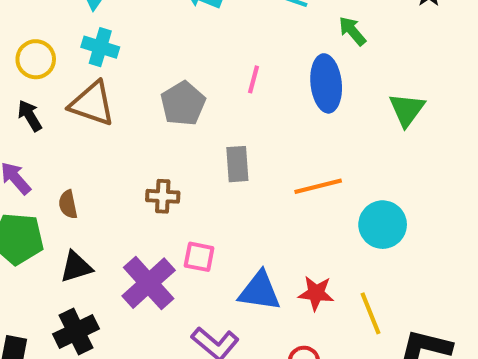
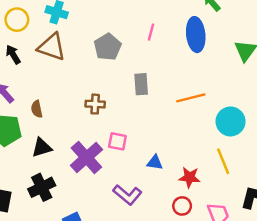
blue triangle: (260, 291) -> (155, 162), size x0.6
red star: (316, 293) -> (190, 177), moved
yellow line: (370, 313) -> (223, 161), moved

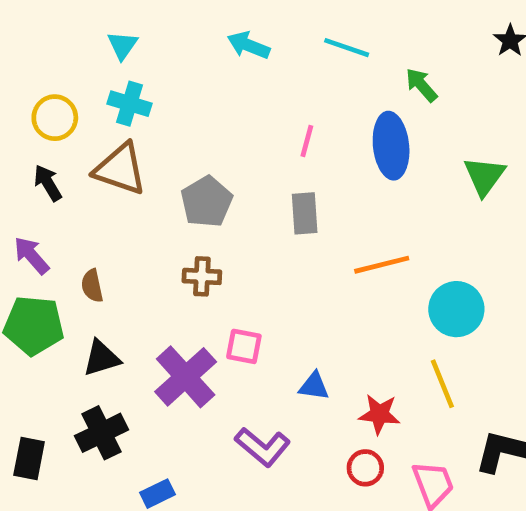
gray pentagon: (108, 47) -> (207, 202), moved
gray rectangle: (141, 84) -> (305, 213), moved

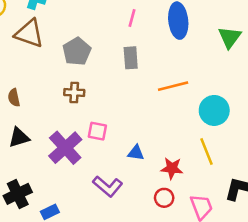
black cross: (101, 433) -> (18, 194), moved

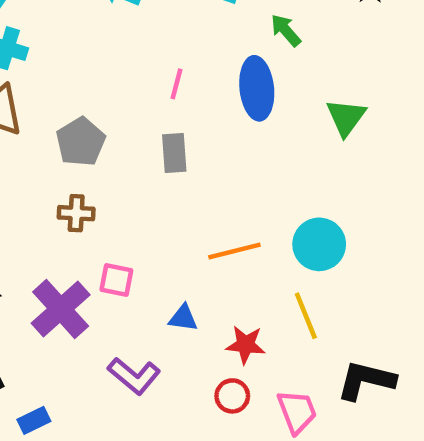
orange line: (173, 86) -> (234, 251), moved

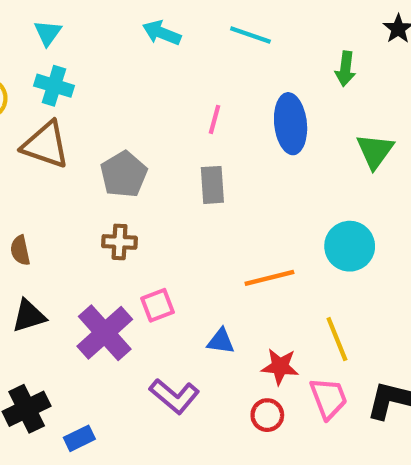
green arrow: (286, 30) -> (345, 69), moved, turned -132
cyan circle: (319, 244) -> (350, 246), moved
pink square: (116, 280) -> (158, 305), turned -32
pink trapezoid: (297, 412) -> (329, 398), moved

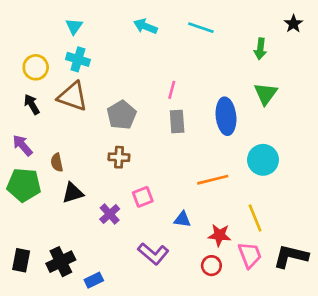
pink line: (215, 119) -> (172, 90), moved
blue ellipse: (291, 124) -> (226, 116), moved
green triangle: (375, 151) -> (266, 94), moved
black triangle: (29, 316) -> (73, 193), moved
purple cross: (105, 333) -> (110, 214), size x0.6

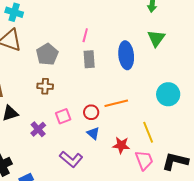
cyan circle: (263, 160) -> (168, 94), moved
blue triangle: (182, 219) -> (93, 133), turned 32
red circle: (211, 266) -> (91, 112), moved

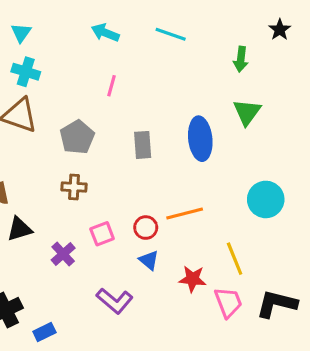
pink line: (85, 35) -> (111, 86), moved

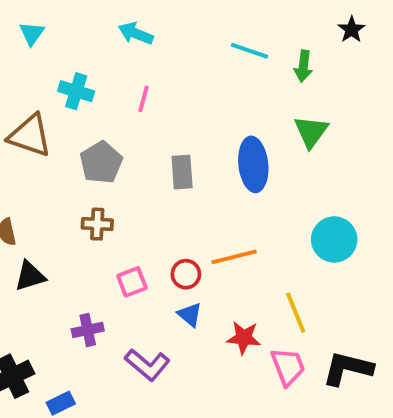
cyan line: (171, 34) -> (249, 51), moved
cyan cross: (26, 72) -> (76, 91), moved
purple cross: (63, 254) -> (88, 330), moved, turned 30

